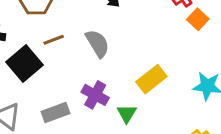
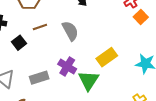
black square: (24, 64) -> (19, 43), size x0.6
green triangle: (127, 114) -> (89, 80), size x1.5

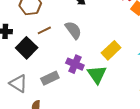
black square: (19, 43) -> (27, 48), size x1.5

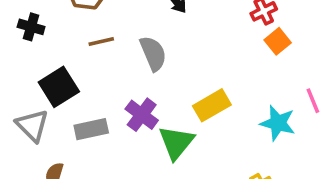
black square: (27, 48) -> (59, 87), moved

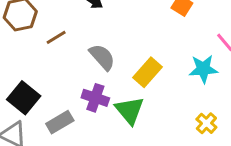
brown line: (101, 42) -> (56, 37), moved
gray semicircle: (153, 53) -> (102, 57), moved

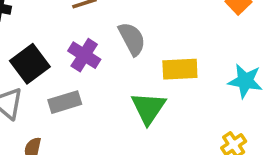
yellow rectangle: (147, 72) -> (180, 69), turned 32
purple cross: (95, 98) -> (84, 55), moved

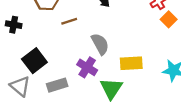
purple cross: (84, 55) -> (87, 67), moved

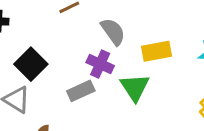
gray rectangle: (57, 85) -> (81, 91), moved

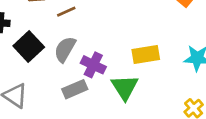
gray semicircle: (113, 32) -> (65, 49), moved, turned -116
black square: (31, 64) -> (29, 47), moved

